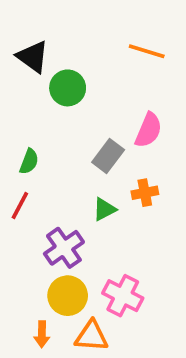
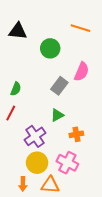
black triangle: (33, 57) -> (18, 31), turned -30
green circle: (68, 88) -> (50, 48), moved
orange cross: (145, 193) -> (76, 134), moved

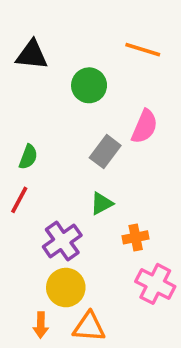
pink cross: (67, 163) -> (155, 284), moved

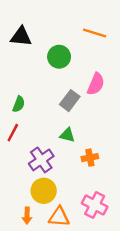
green triangle: (102, 203) -> (67, 135), turned 42
pink cross: (155, 284) -> (95, 205), moved

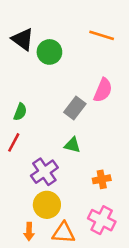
black triangle: (21, 37) -> (23, 39), turned 30
green circle: (59, 57) -> (49, 52), moved
orange cross: (90, 158) -> (102, 179), moved

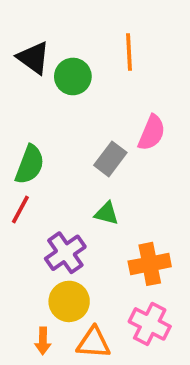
orange line: (102, 35) -> (129, 52), moved, turned 70
green semicircle: (20, 112) -> (30, 165), size x1.5
orange cross: (102, 179) -> (150, 264), size x1.5

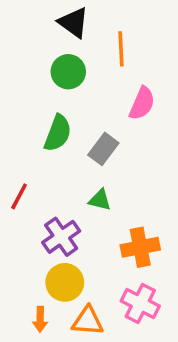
black triangle: (33, 58) -> (74, 23), moved
pink semicircle: (152, 133) -> (142, 103), moved
green semicircle: (30, 165) -> (58, 133), moved

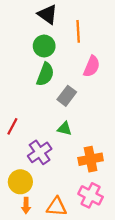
green semicircle: (58, 133) -> (45, 74), moved
yellow circle: (65, 282) -> (20, 182), moved

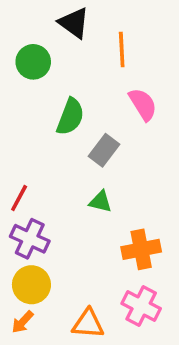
green circle: (44, 46) -> (33, 62), moved
pink semicircle: (92, 66) -> (143, 104), turned -55
purple cross: (40, 152) -> (30, 239), moved, turned -30
orange arrow: (26, 206) -> (23, 322), moved, turned 42

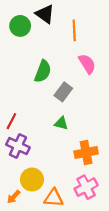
green circle: (33, 62) -> (20, 26), moved
yellow circle: (31, 285) -> (32, 180), moved
pink cross: (141, 306) -> (86, 187), turned 35

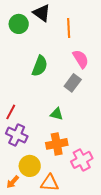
gray rectangle: (63, 92) -> (73, 83), moved
orange cross: (86, 152) -> (57, 144), moved
pink cross: (86, 187) -> (82, 160), moved

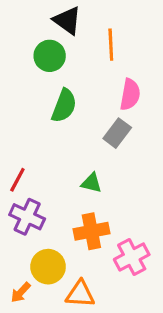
green circle: (19, 24) -> (50, 56), moved
pink semicircle: (81, 59) -> (130, 94), turned 42

